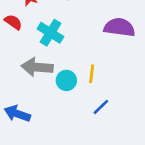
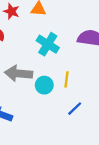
cyan cross: (50, 33) -> (48, 44), moved

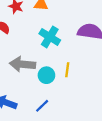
blue line: (75, 109) -> (42, 106), moved

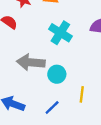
yellow line: (67, 70) -> (82, 94), moved

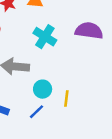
cyan circle: (57, 74) -> (43, 89), moved

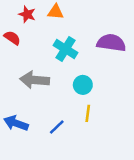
cyan circle: (43, 89) -> (83, 85), moved

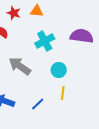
cyan cross: (65, 49) -> (45, 41), turned 30
gray arrow: (35, 80) -> (20, 66), turned 30

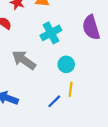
purple semicircle: (82, 36) -> (91, 27), turned -115
blue line: (38, 104) -> (54, 101), moved

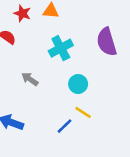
gray arrow: (24, 60) -> (30, 79), size x0.6
yellow line: (71, 89) -> (83, 112), turned -64

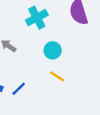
blue line: (64, 126) -> (19, 89), moved

